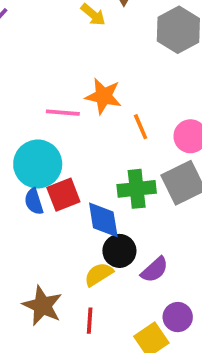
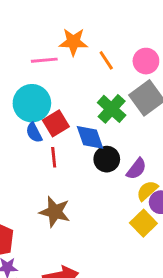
green cross: (137, 189) -> (112, 109), turned -32
yellow semicircle: (99, 274) -> (147, 191), moved
red line: (90, 321) -> (54, 157), moved

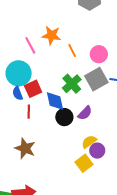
pink line: (44, 60) -> (30, 45), turned 60
purple semicircle: (136, 169) -> (85, 113), moved

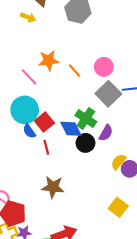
green cross: (72, 84) -> (86, 119), moved
yellow square: (84, 163) -> (118, 207), moved

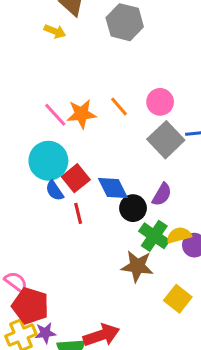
orange star: (49, 60) -> (81, 114), moved
green cross: (86, 119) -> (154, 236), moved
yellow semicircle: (118, 162) -> (179, 235), turned 35
brown star: (53, 187) -> (137, 266), moved

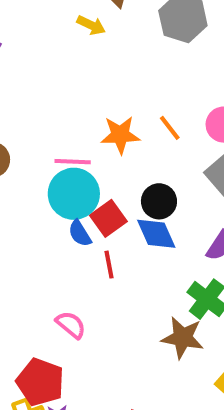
pink line: (55, 115) -> (73, 162), moved, turned -48
black circle: (133, 208) -> (159, 201), moved
pink semicircle: (16, 282) -> (71, 325), moved

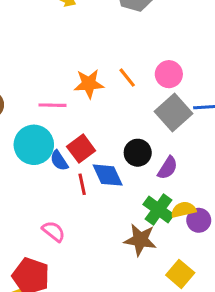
cyan circle: (74, 194) -> (34, 145), moved
black circle: (159, 201) -> (138, 153), moved
blue diamond: (156, 234) -> (108, 175), moved

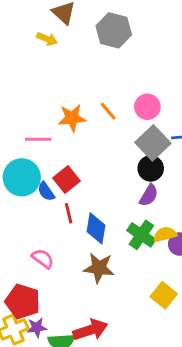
black circle: (138, 153) -> (151, 168), moved
blue diamond: (108, 175) -> (96, 228), moved, turned 36
brown star: (140, 240) -> (99, 268), moved

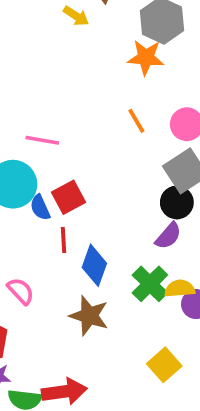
orange star: (72, 118) -> (146, 57), moved

